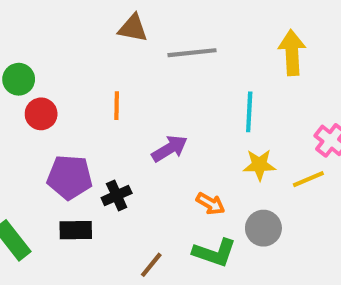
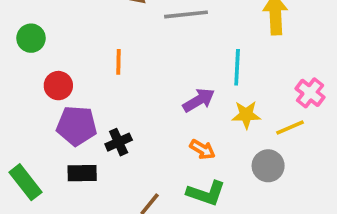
red circle: (41, 114) -> (58, 86), moved
purple arrow: (170, 149) -> (199, 100), moved
gray circle: (263, 228) -> (268, 166), moved

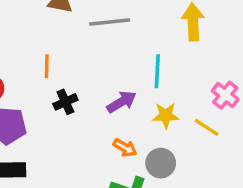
yellow line: (290, 127) -> (207, 127), turned 56
black cross: (119, 142) -> (65, 102), moved
gray circle: (268, 166) -> (161, 163), moved

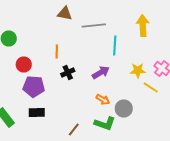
cyan line: (157, 71) -> (115, 46), moved
yellow star: (166, 115) -> (138, 70), moved

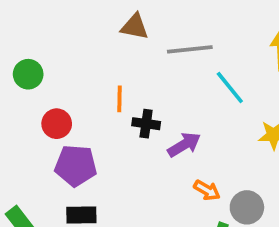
cyan line: (115, 46) -> (230, 88), turned -42
black cross: (68, 72) -> (146, 124), moved, turned 32
purple arrow: (101, 72) -> (184, 145), moved

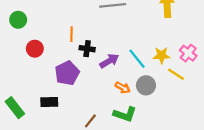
cyan line: (230, 88) -> (137, 59), moved
purple pentagon: (76, 166) -> (67, 73), moved, turned -30
gray circle: (247, 207) -> (146, 85), moved

